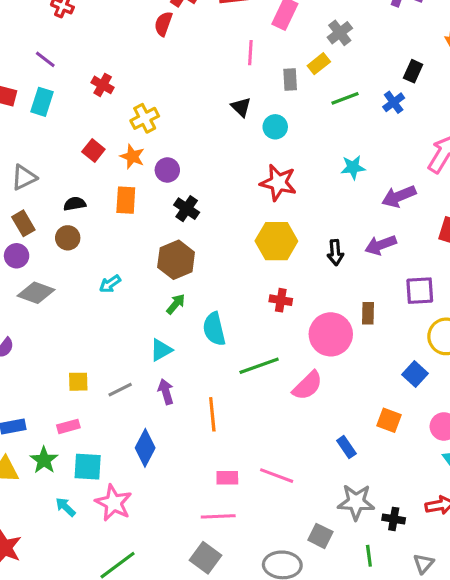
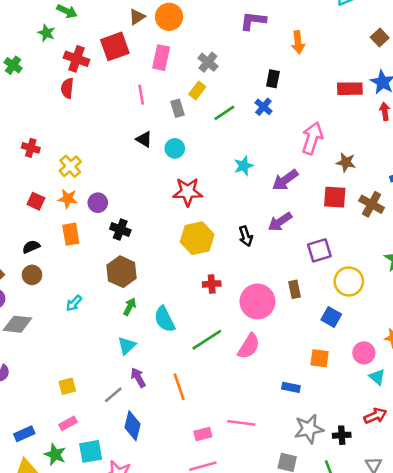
brown rectangle: (368, 313) -> (295, 289), moved
gray line: (120, 390) -> (113, 395), moved
blue rectangle: (346, 447) -> (291, 387), turned -30

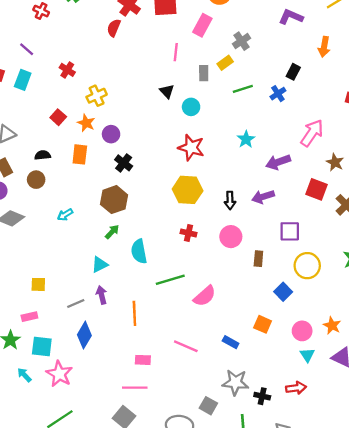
cyan star: (244, 166) -> (246, 139), turned -30
pink circle: (257, 302) -> (231, 237), moved, size x0.7
pink line: (241, 423) -> (186, 346), moved

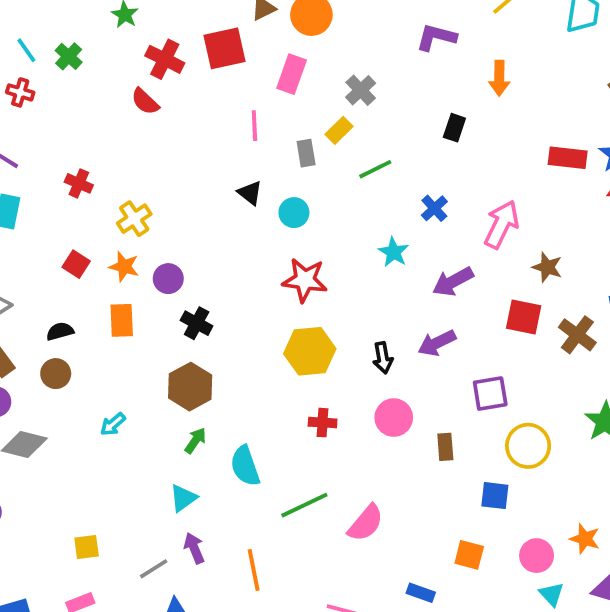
red semicircle: (114, 28) -> (145, 101), turned -60
blue cross: (278, 94) -> (434, 208), moved
blue square: (283, 292) -> (495, 496), turned -30

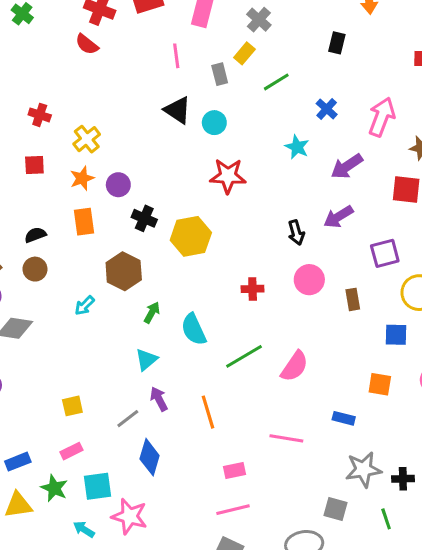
black triangle: (250, 193) -> (178, 110), size x1.4
red square: (76, 264) -> (34, 165), moved, turned -30
orange star: (124, 267) -> (82, 178), turned -30
yellow hexagon: (310, 351) -> (191, 236), moved
brown hexagon: (190, 387) -> (124, 271), moved

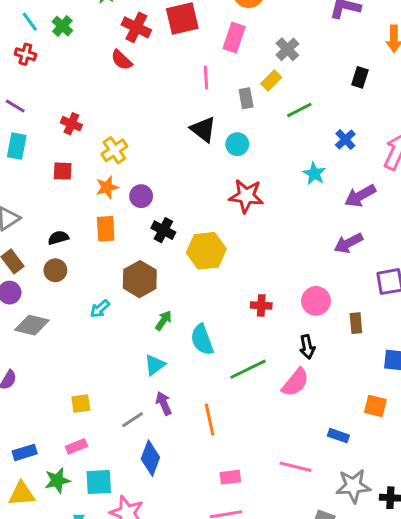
black arrow: (296, 233) -> (307, 347), moved
pink line: (286, 438) -> (296, 467), moved
green star: (54, 488) -> (57, 480), turned 30

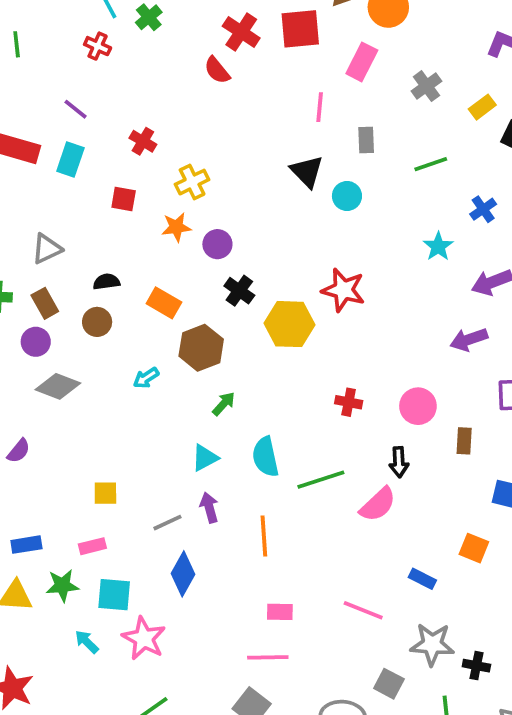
yellow rectangle: (271, 80) -> (482, 107), moved
red star: (246, 196) -> (343, 290), moved
orange rectangle: (106, 229) -> (164, 303), moved, turned -65
cyan semicircle: (202, 340) -> (265, 457), moved

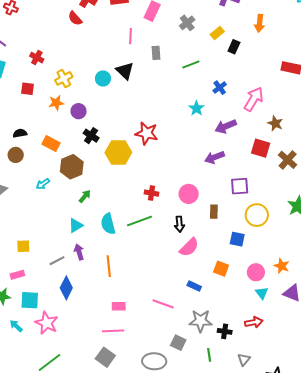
cyan circle: (347, 196) -> (103, 79), moved
green line: (321, 480) -> (140, 221), moved
pink semicircle: (378, 505) -> (189, 247), moved

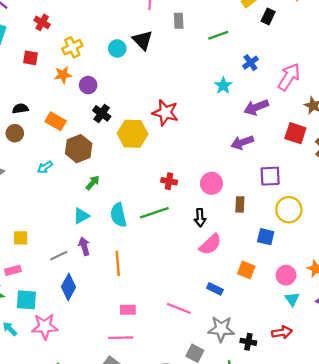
pink star: (47, 323) -> (45, 327), turned -30

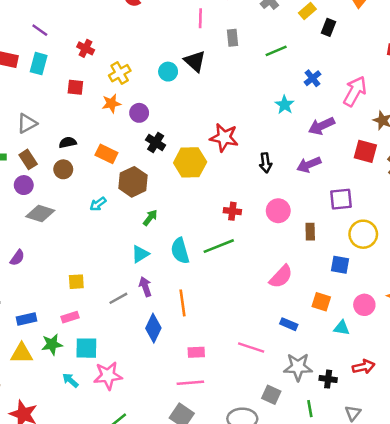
black arrow: (200, 218) -> (266, 163), moved
blue diamond: (68, 287) -> (153, 328), moved
cyan triangle: (292, 299) -> (342, 328), moved, turned -42

